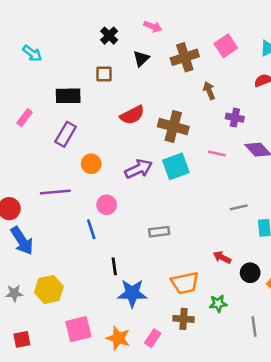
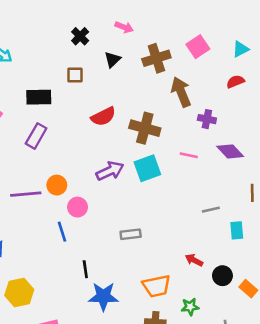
brown arrow: (209, 91) -> (181, 92), size x1.6
orange circle: (91, 164) -> (57, 185), moved

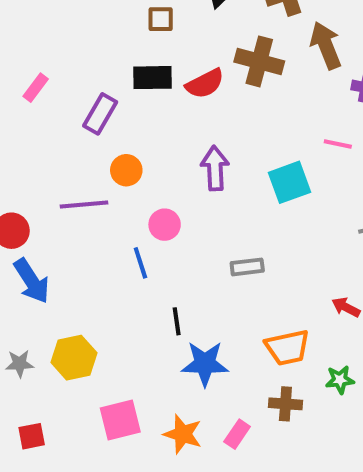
black rectangle: (39, 97) -> (152, 78), moved
brown cross: (145, 128) -> (259, 61), moved
cyan square: (147, 168) -> (289, 182), moved
purple arrow: (110, 171) -> (215, 168), turned -68
orange circle: (57, 185) -> (126, 170), moved

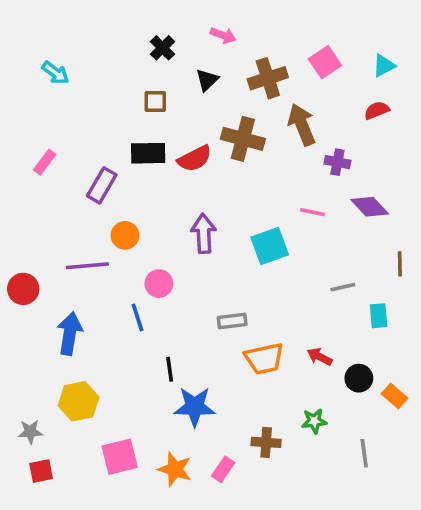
blue arrow: (32, 281) -> (70, 334), moved, turned -138
orange trapezoid: (287, 348) -> (264, 359), moved
gray star: (20, 364) -> (30, 432), moved

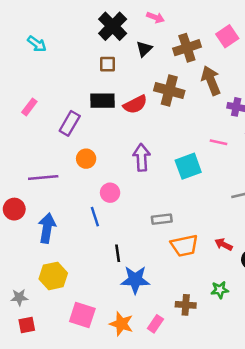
black cross: (162, 48) -> (113, 26), size x1.6
purple line: (87, 266) -> (43, 178), moved
red circle: (23, 289) -> (14, 209), moved
pink square: (120, 457) -> (82, 315), turned 32

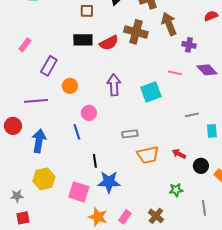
purple rectangle: (70, 123) -> (49, 66), moved
brown cross: (186, 305) -> (156, 216), moved, turned 35
pink square: (82, 315) -> (79, 192), moved

